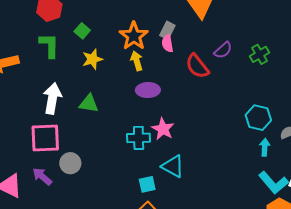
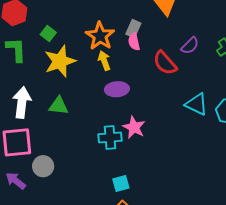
yellow star: (92, 59) -> (60, 61), size x1.5
cyan triangle: (173, 166) -> (196, 104), moved

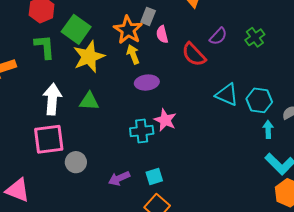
gray rectangle: (133, 29) -> (148, 16), moved
green square: (48, 33) -> (76, 29), size x1.8
purple arrow: (16, 181) -> (119, 178), moved, turned -60

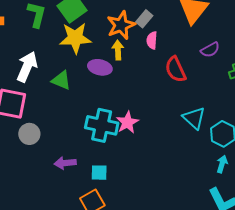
purple semicircle: (218, 36) -> (210, 50), moved
purple ellipse: (147, 83) -> (100, 67), moved
cyan cross: (142, 131) -> (102, 125), size x1.4

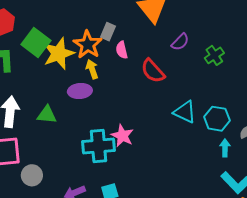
yellow star: (75, 38) -> (59, 54), moved

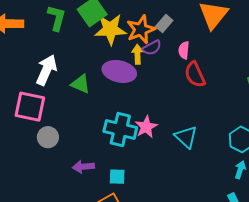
purple semicircle: (180, 42) -> (152, 48), moved
pink semicircle: (122, 50) -> (184, 50), moved
purple ellipse: (80, 91) -> (119, 71), size x1.4
cyan triangle: (185, 112) -> (186, 137), moved

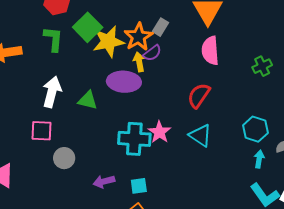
pink semicircle: (184, 50) -> (210, 51), moved, size x1.6
red semicircle: (195, 75) -> (199, 95), moved, turned 68
pink square: (30, 107) -> (41, 131), size x0.7

